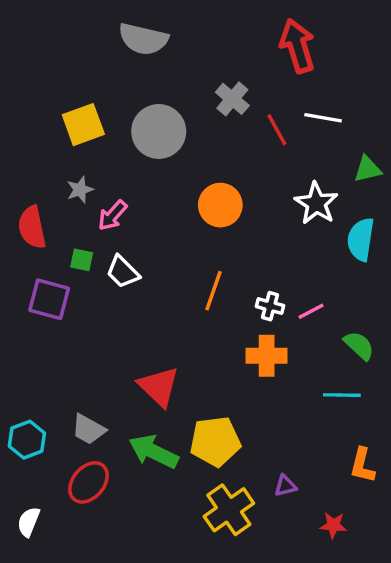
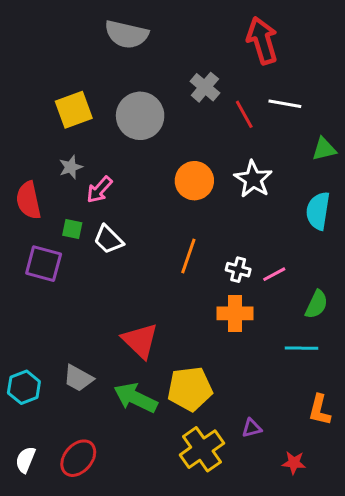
white star: (316, 203) -> (253, 179), moved
green semicircle: (359, 345) -> (317, 304), turned 72
red ellipse: (88, 482) -> (78, 458), moved

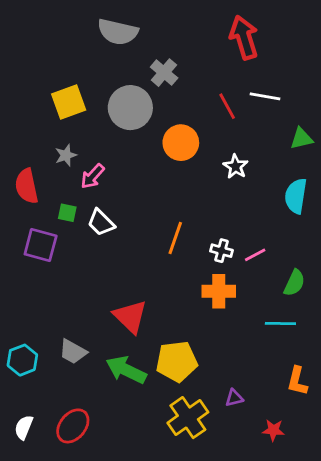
gray cross: (205, 87) -> (164, 73), moved
white star: (253, 179) -> (236, 166), size x0.7
orange circle: (194, 181) -> (181, 143), moved

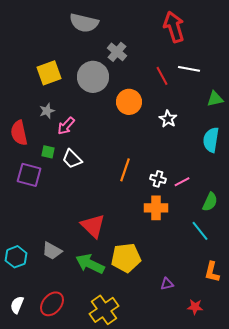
cyan line: (280, 324) -> (200, 231), turned 50
yellow cross: (188, 418) -> (104, 310), moved

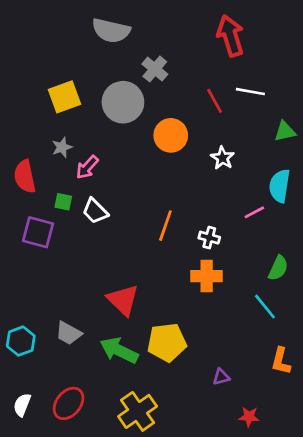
pink line: (182, 182) -> (254, 212), moved
red star: (195, 307) -> (249, 417), moved

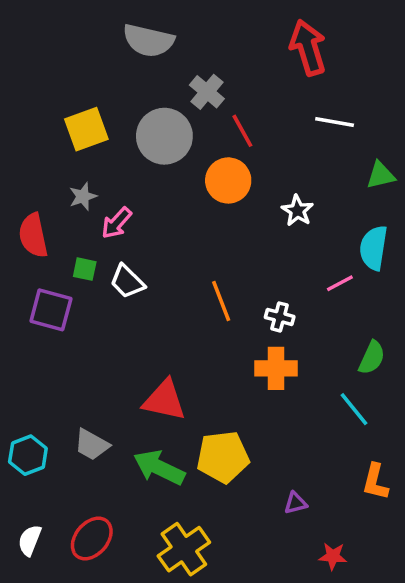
red line: (215, 101) -> (242, 131), moved
orange line: (165, 226) -> (221, 301), turned -40
red triangle: (123, 300) -> (164, 400), turned -32

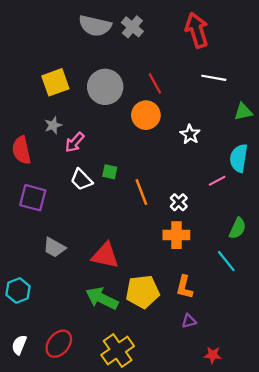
gray cross: (207, 92) -> (132, 27), moved
green square: (85, 269) -> (110, 172), moved
white cross: (280, 317) -> (179, 202), turned 30
gray trapezoid: (92, 445) -> (54, 248), moved
orange L-shape: (375, 482) -> (184, 287), moved

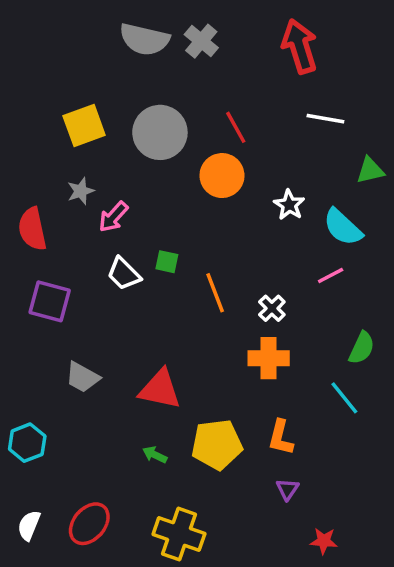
cyan semicircle: (239, 158) -> (343, 227), moved, turned -56
green arrow: (102, 298) -> (155, 455), size x0.5
purple triangle: (189, 321) -> (287, 489), turned -42
yellow cross: (118, 350) -> (179, 534), turned -36

